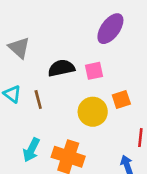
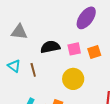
gray triangle: (19, 48) -> (19, 32), turned -36
orange square: (121, 99) -> (94, 52), moved

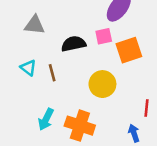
pink square: (74, 49) -> (104, 36), moved
orange square: (94, 52) -> (129, 50), size x1.5

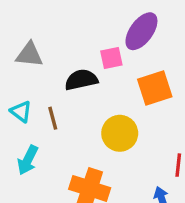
pink square: (104, 36) -> (111, 58), moved
cyan arrow: (46, 119) -> (28, 160), moved

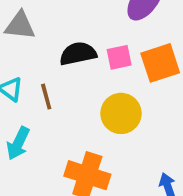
pink square: (111, 58) -> (119, 57), moved

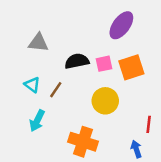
brown line: (46, 97) -> (56, 90), turned 49

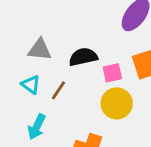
gray triangle: (38, 43) -> (40, 50), moved
pink square: (104, 64) -> (112, 73), moved

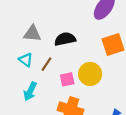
pink square: (112, 73) -> (67, 79), moved

